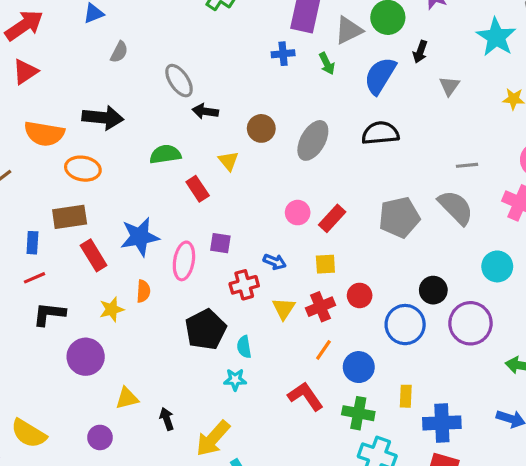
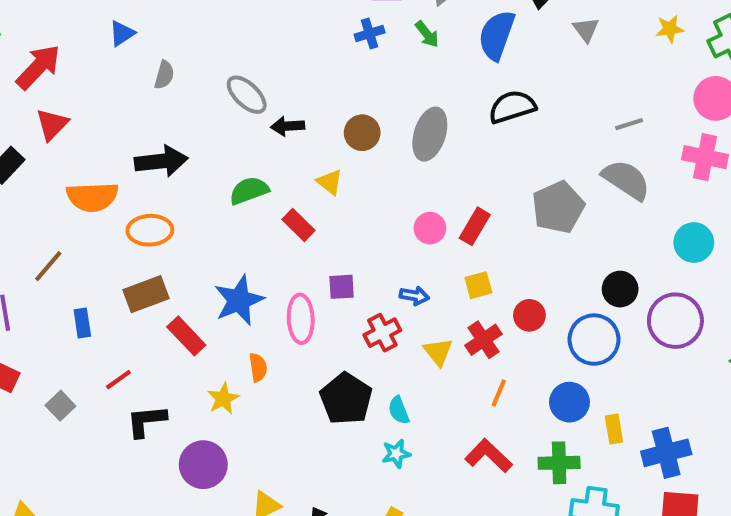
blue rectangle: (32, 243) -> (82, 323), moved
blue circle: (359, 367) -> (569, 402), moved

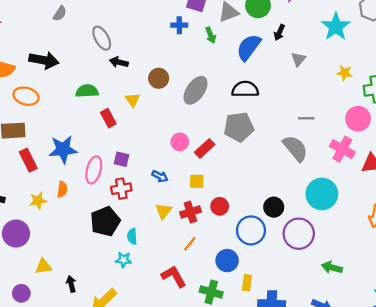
gray pentagon: (558, 207) -> (239, 127), moved
cyan circle: (694, 243) -> (322, 194), size x1.4
red cross: (382, 333) -> (121, 189), moved

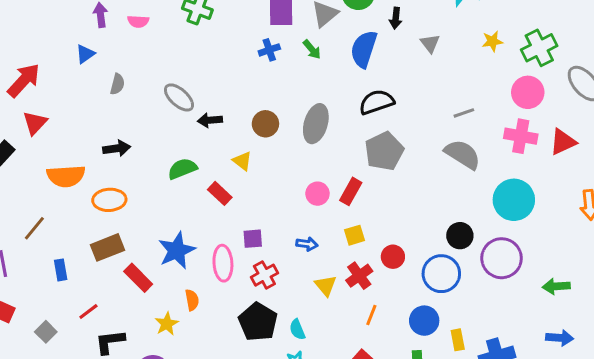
black arrow: (44, 60) -> (117, 148), size x0.7

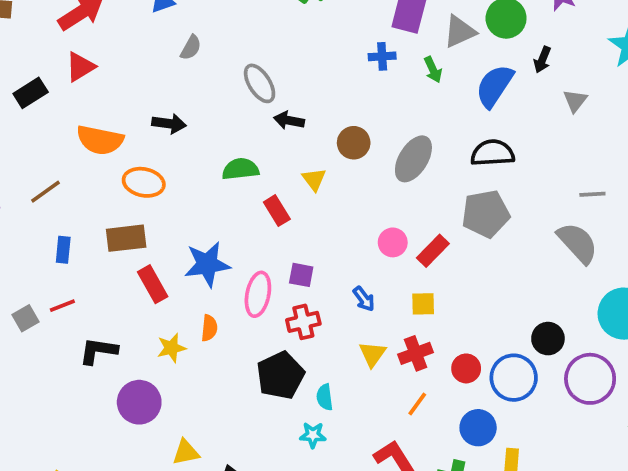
blue arrow: (307, 244) -> (364, 299), turned 30
red circle: (393, 257) -> (466, 368), moved
red line: (88, 311) -> (62, 306), moved

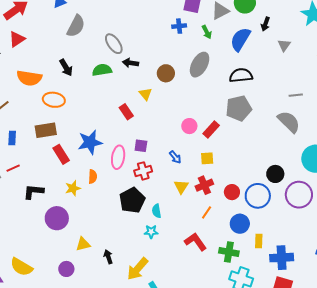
gray semicircle: (191, 48) -> (76, 26), size x1.6
black arrow: (169, 124) -> (66, 67), turned 54
gray ellipse: (413, 159) -> (200, 65), moved
green semicircle: (240, 169) -> (102, 70), moved

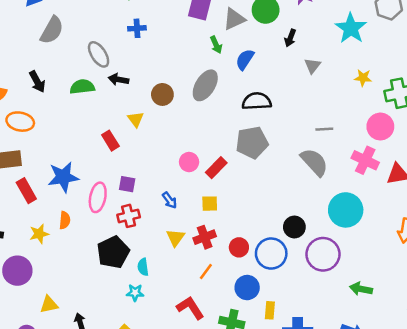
blue cross: (179, 26) -> (137, 28), moved
blue semicircle: (240, 39) -> (245, 59), moved, size x0.7

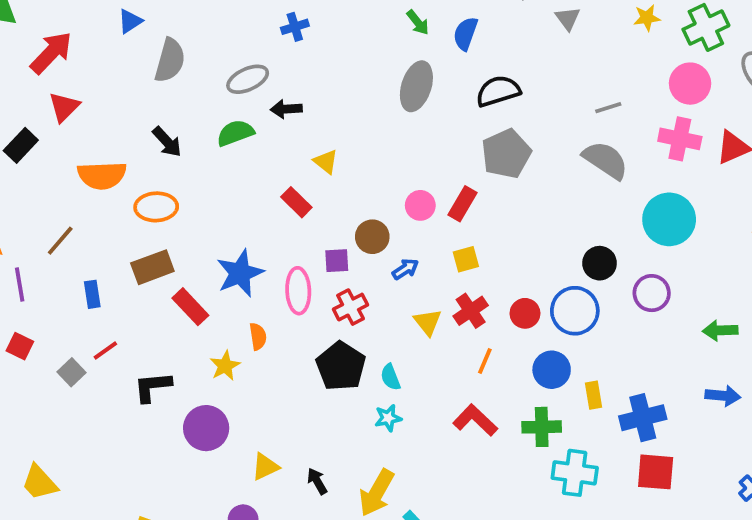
gray ellipse: (99, 54) -> (248, 79), turned -68
brown circle: (162, 94) -> (372, 237), moved
blue arrow: (170, 200) -> (405, 269), turned -72
purple circle: (323, 254) -> (652, 293), size x0.7

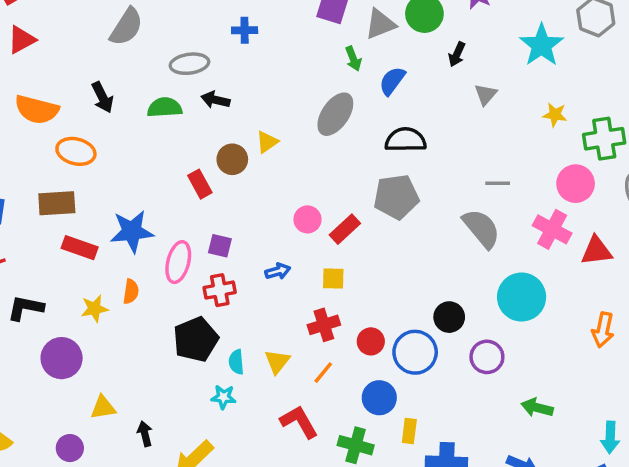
yellow triangle: (326, 162) -> (267, 142), moved, turned 30
brown circle: (372, 237) -> (232, 159), moved
red rectangle: (190, 307) -> (80, 248), turned -44
yellow triangle: (428, 322) -> (277, 362), moved

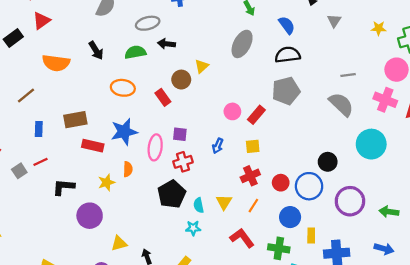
blue semicircle: (392, 81) -> (287, 25), moved, turned 114
orange ellipse: (76, 151) -> (123, 88), moved
blue arrow: (278, 271) -> (218, 146), turned 136
purple circle: (487, 357) -> (350, 201), moved, size x1.4

